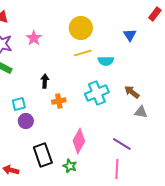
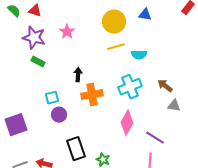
blue triangle: (130, 35) -> (145, 15), moved, turned -48
orange cross: (59, 101) -> (92, 95), size x1.5
pink diamond: (79, 141) -> (127, 123), moved

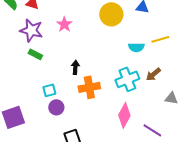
yellow line: (116, 47) -> (160, 39), moved
brown arrow: (165, 86) -> (153, 74), moved, turned -77

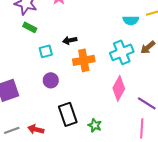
black arrow: (75, 67) -> (70, 40), turned -104
cyan square: (49, 90) -> (46, 51), moved

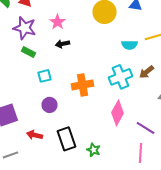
black arrow: (70, 40) -> (62, 44), moved
red arrow: (36, 129) -> (34, 135), moved

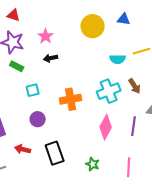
brown arrow: (146, 72) -> (135, 86), turned -84
purple line: (146, 128) -> (134, 126), moved, turned 66
green star: (94, 150) -> (93, 164), moved

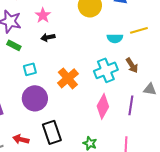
orange cross: (71, 99) -> (68, 78), turned -30
purple circle: (38, 119) -> (35, 98), size x1.6
red arrow: (23, 149) -> (21, 139), moved

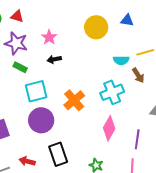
brown arrow: (132, 65) -> (138, 75), moved
cyan square: (30, 69) -> (36, 91), size x1.6
purple line: (131, 105) -> (137, 139), moved

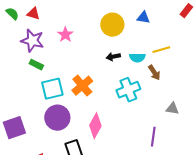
black arrow: (54, 59) -> (113, 57), moved
orange cross: (74, 100) -> (82, 86), moved
pink diamond: (109, 128) -> (95, 126), moved

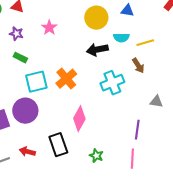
purple star: (32, 41) -> (16, 34), size x0.6
black arrow: (113, 57) -> (97, 50), size x1.5
cyan semicircle: (137, 58) -> (121, 38), moved
purple circle: (57, 118) -> (25, 111), moved

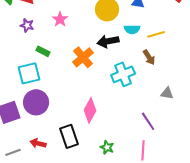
green rectangle: (20, 58) -> (43, 51), moved
orange cross: (66, 79) -> (83, 57), moved
cyan square: (36, 82) -> (29, 73), moved
purple line: (137, 130) -> (148, 121), turned -42

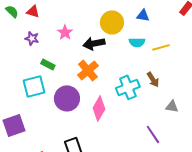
black arrow: (108, 41) -> (94, 43), moved
brown arrow: (149, 57) -> (153, 79), moved
purple circle: (36, 102) -> (67, 98), moved
pink diamond: (90, 110) -> (99, 108), moved

